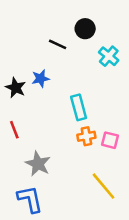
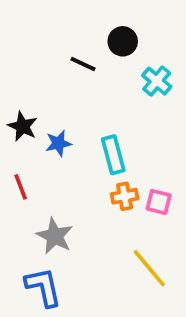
blue star: (41, 79) -> (58, 143), moved

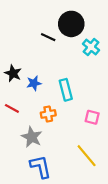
black circle: (123, 41) -> (71, 24), size x1.5
red line: (21, 187) -> (12, 108), turned -40
orange cross: (125, 196) -> (48, 114), moved
blue L-shape: (43, 287) -> (41, 167), moved

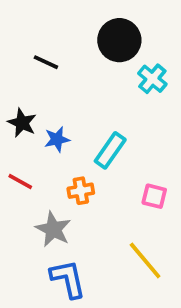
black line: (48, 37) -> (46, 62), moved
cyan rectangle: (66, 90) -> (110, 150), turned 50

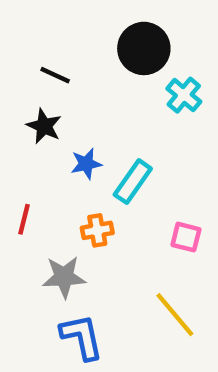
black star: (22, 123) -> (44, 126), moved
blue star: (57, 139) -> (86, 164), moved
red line: (20, 182) -> (24, 219), turned 75
gray star: (53, 229) -> (64, 277), turned -30

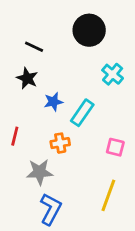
cyan cross: (184, 95) -> (113, 74), moved
yellow line: (175, 315) -> (108, 195), turned 60
blue L-shape: (82, 337) -> (51, 209), turned 40

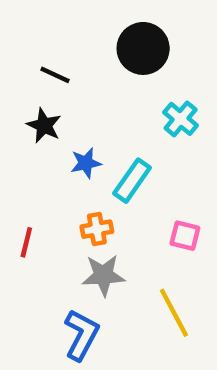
red line: (15, 136) -> (26, 242), moved
gray star: (40, 172) -> (103, 275), moved
yellow line: (108, 195) -> (174, 313), turned -48

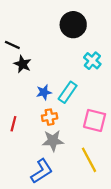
black line: (55, 75) -> (12, 45), moved
blue star: (86, 163) -> (44, 92), moved
pink square: (185, 236) -> (95, 120), size x1.5
blue L-shape: (81, 335) -> (42, 171), turned 30

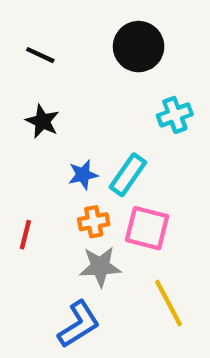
black line: (12, 45) -> (40, 55), moved
cyan cross: (92, 61) -> (175, 115), turned 30
pink square: (95, 120) -> (147, 228), moved

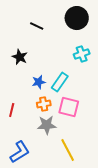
black circle: (139, 47) -> (77, 18), moved
black line: (40, 55) -> (37, 26), moved
yellow line: (168, 303) -> (68, 150), moved
blue L-shape: (79, 324) -> (20, 152), moved

